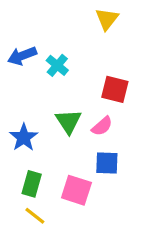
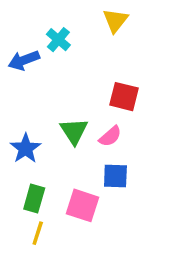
cyan cross: (57, 65) -> (58, 40), moved
yellow line: (35, 216) -> (38, 233), turned 70

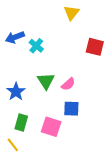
cyan cross: (58, 40) -> (36, 46), moved
red square: (124, 97) -> (95, 47), moved
yellow line: (38, 233) -> (13, 145), moved, turned -56

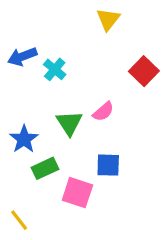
red square: (95, 47) -> (144, 71), turned 30
pink semicircle: (68, 84) -> (103, 112), moved
green rectangle: (21, 122) -> (45, 168), moved, turned 49

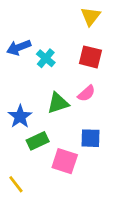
red square: (144, 71) -> (90, 57), moved, turned -30
green triangle: (69, 123) -> (58, 103), turned 45

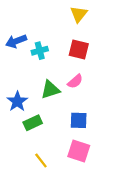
cyan cross: (46, 58) -> (40, 51), turned 35
pink square: (65, 161) -> (79, 151), moved
yellow line: (16, 184) -> (41, 161), moved

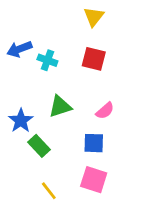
cyan cross: (40, 51) -> (47, 60), turned 35
pink semicircle: (75, 81) -> (105, 111), moved
green rectangle: (33, 123) -> (39, 146), turned 72

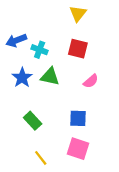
green triangle: (60, 107) -> (50, 76), moved, turned 30
pink semicircle: (105, 111) -> (91, 81), moved
blue star: (21, 121) -> (22, 78), moved

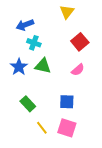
blue arrow: (16, 40) -> (25, 25), moved
red square: (78, 49) -> (80, 42), moved, turned 36
yellow line: (41, 158) -> (42, 128), moved

